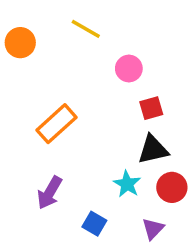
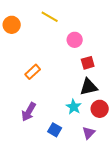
orange rectangle: (56, 124) -> (33, 72), size x0.7

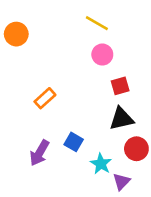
yellow line: (50, 17) -> (97, 23), moved
cyan star: (74, 107) -> (101, 164), moved
blue square: (55, 130) -> (74, 142), moved

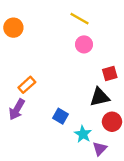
red square: (120, 86) -> (110, 74), moved
orange rectangle: (45, 98) -> (27, 85), moved
purple arrow: (39, 153) -> (17, 109), moved

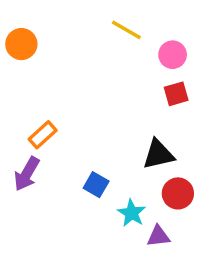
pink circle: (84, 44) -> (173, 55), moved
red square: (110, 74) -> (176, 94), moved
purple triangle: (100, 149) -> (158, 236), turned 40

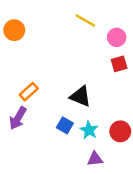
black triangle: (158, 154) -> (81, 96), moved, turned 35
cyan star: (132, 213) -> (89, 130), moved
purple triangle: (158, 236) -> (95, 159), moved

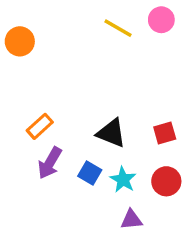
pink circle: (117, 37) -> (161, 20), moved
red square: (119, 64) -> (165, 133), moved
purple arrow: (18, 118) -> (50, 163), moved

